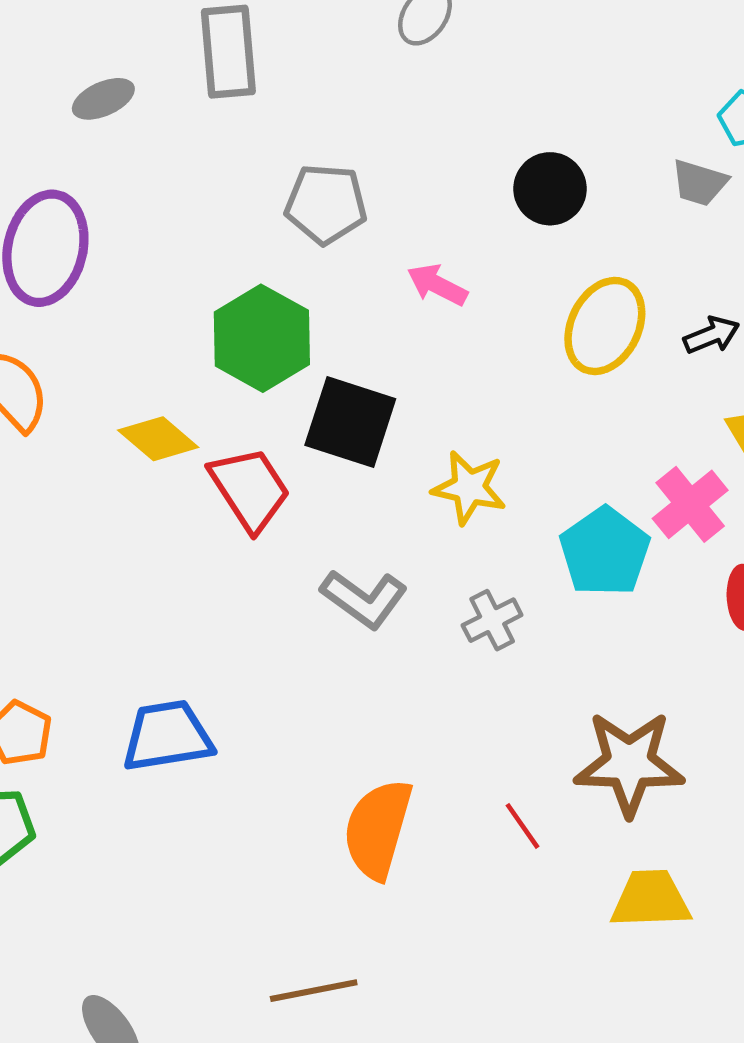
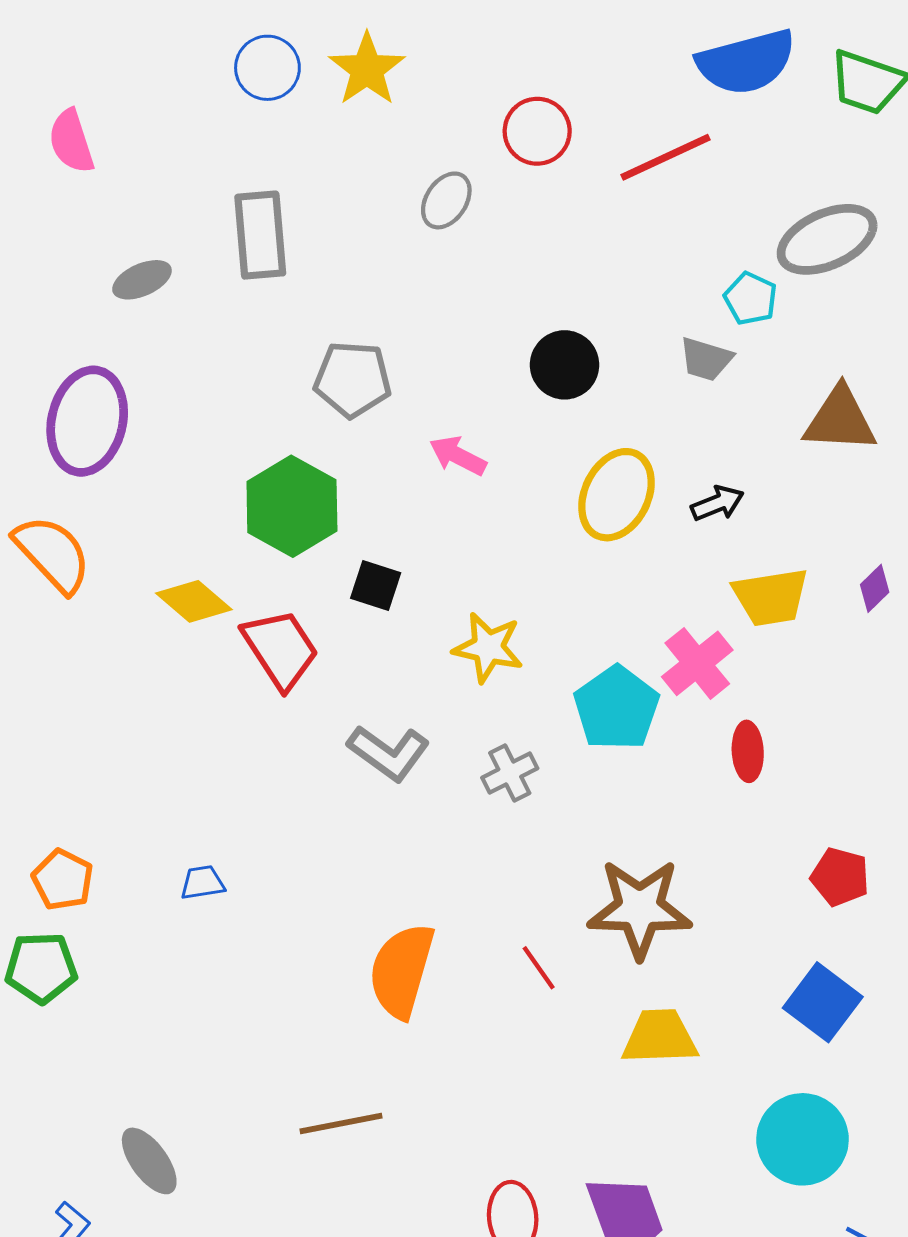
black square: (350, 422) -> (376, 586), size x0.6
blue trapezoid: (167, 736) -> (203, 883), size x0.5

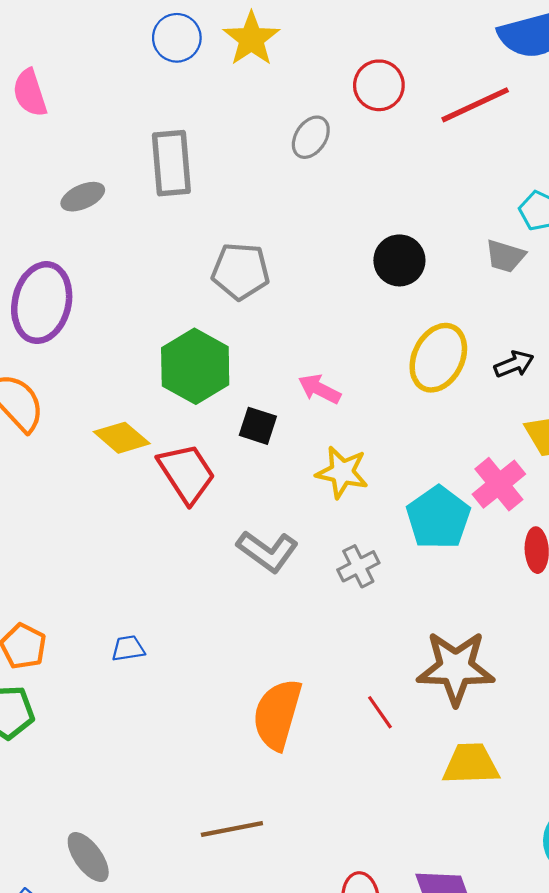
pink arrow: (458, 456) -> (319, 389), moved

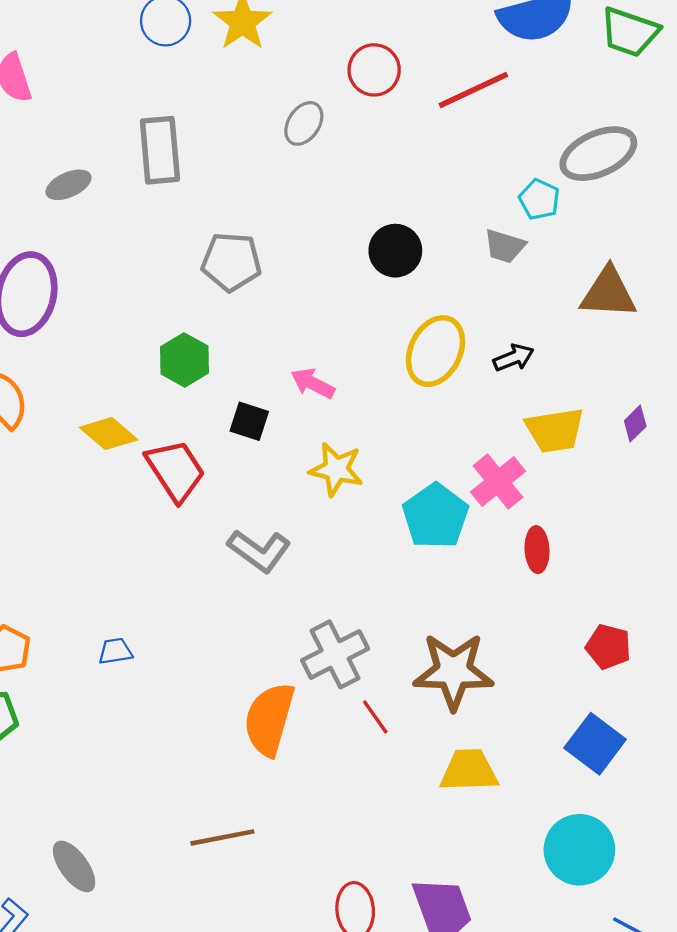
green hexagon: (195, 366) -> (184, 360), size x0.7
gray cross: (358, 566) -> (335, 654), moved, size x1.5

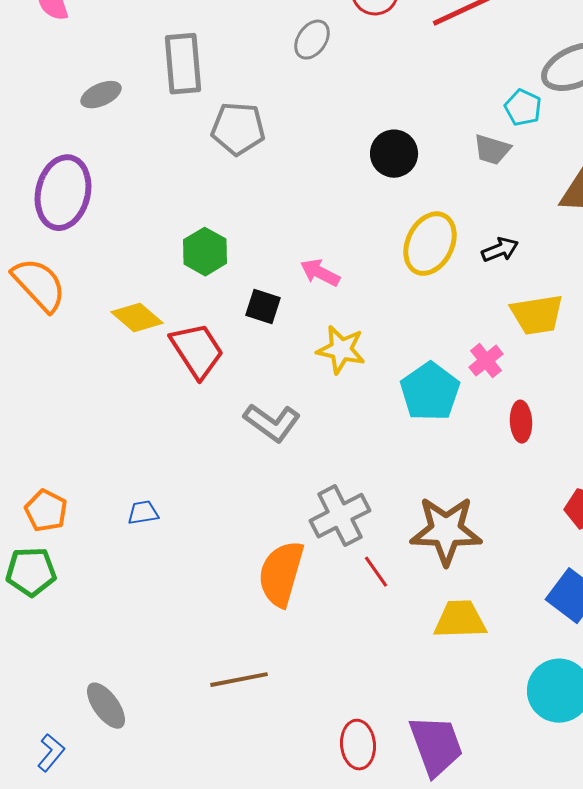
gray pentagon: (231, 262) -> (238, 129), moved
pink cross: (498, 482) -> (486, 361), size x0.7

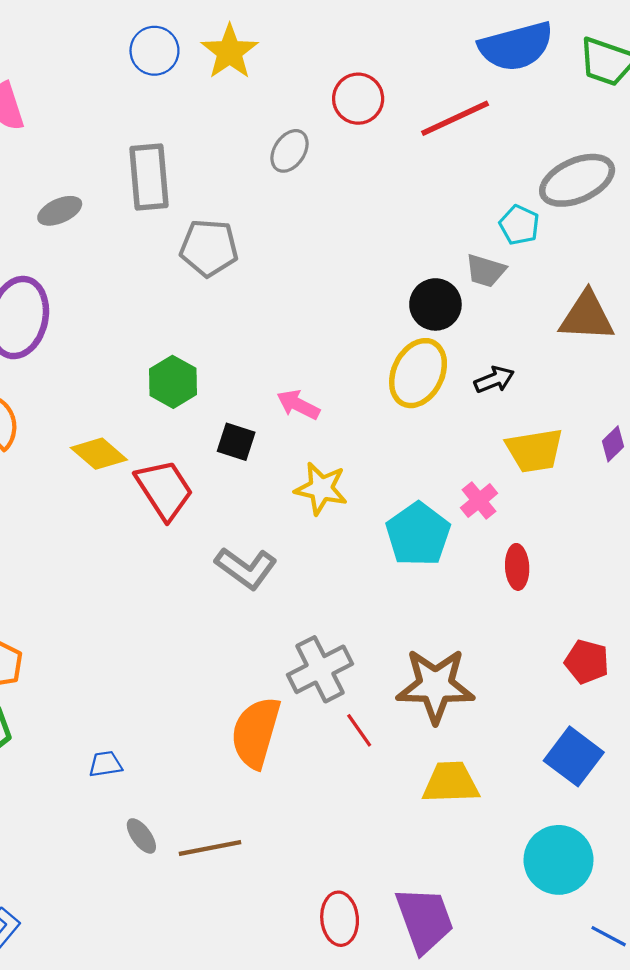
black circle: (394, 154) -> (435, 304), moved
blue trapezoid: (143, 513) -> (105, 764), moved
gray ellipse: (106, 706) -> (141, 836), moved, size x0.7

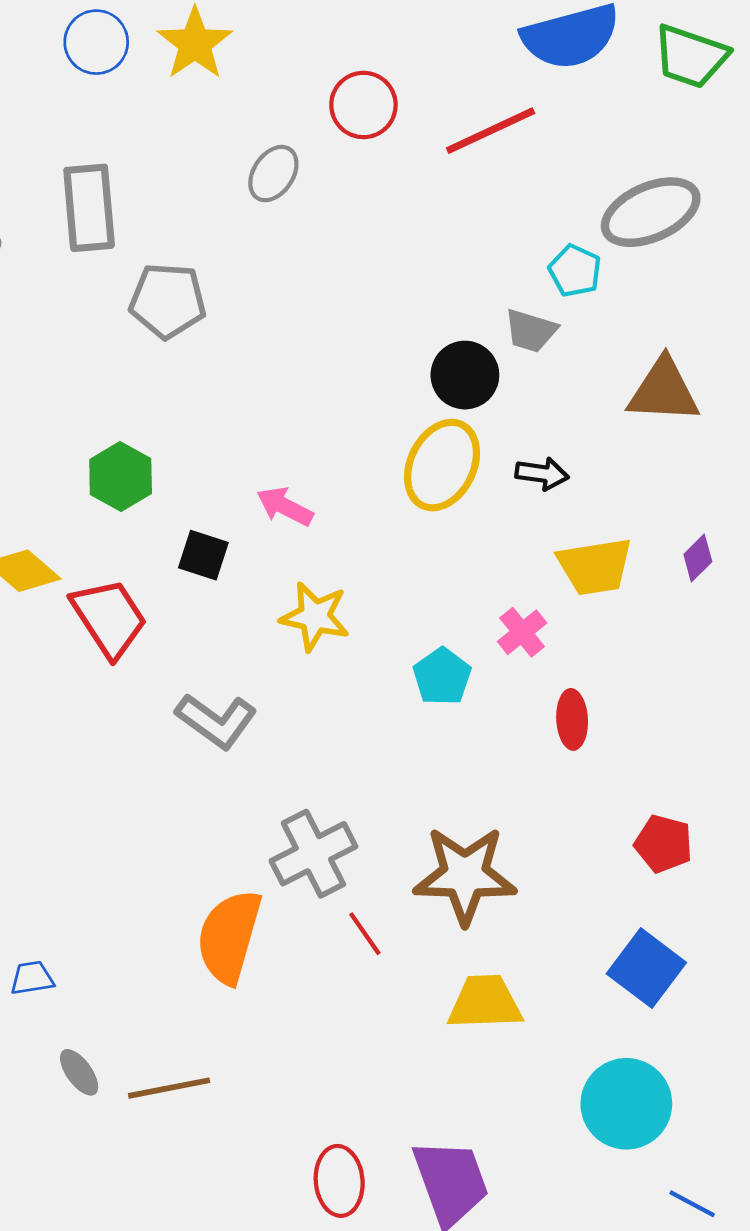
black arrow: (494, 380) -> (542, 474), turned 30
cyan pentagon: (418, 534) -> (442, 677), size x0.7

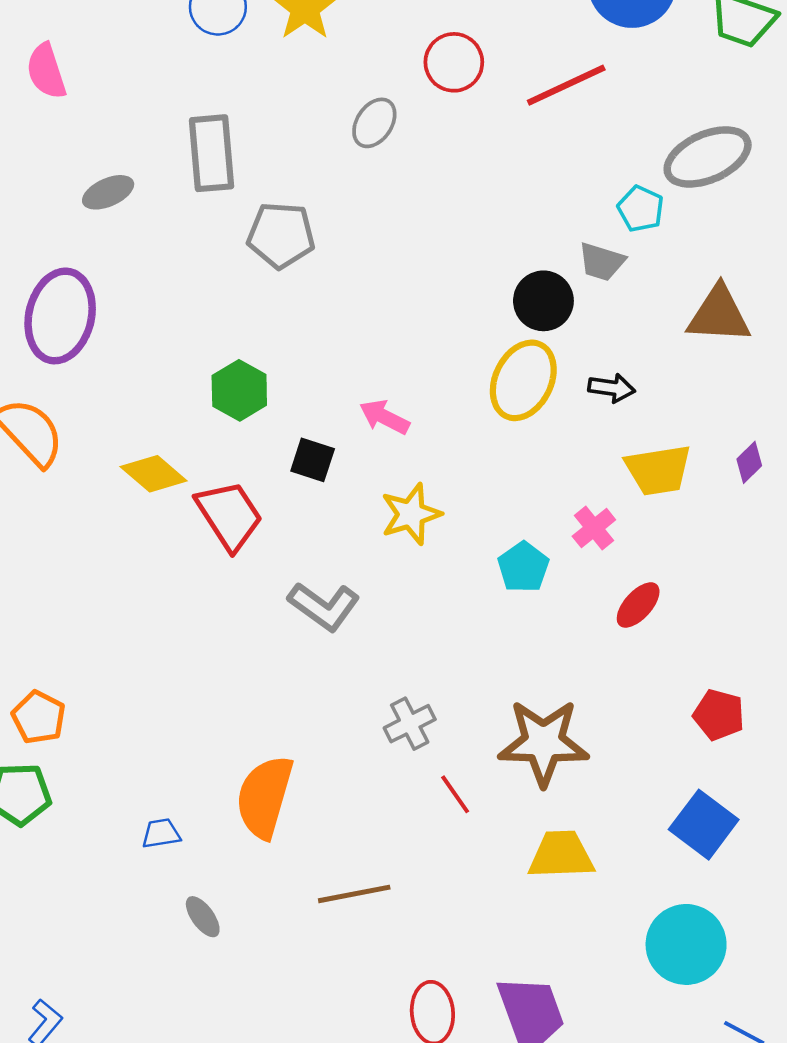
yellow star: (315, 617) -> (411, 514), turned -30
red ellipse: (572, 719) -> (638, 605), turned 45
gray cross: (313, 854) -> (410, 724), size x0.7
orange semicircle: (229, 937) -> (265, 797), moved
brown line: (169, 1088) -> (354, 894), moved

